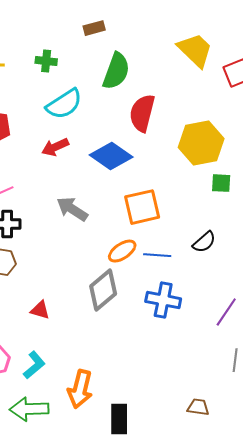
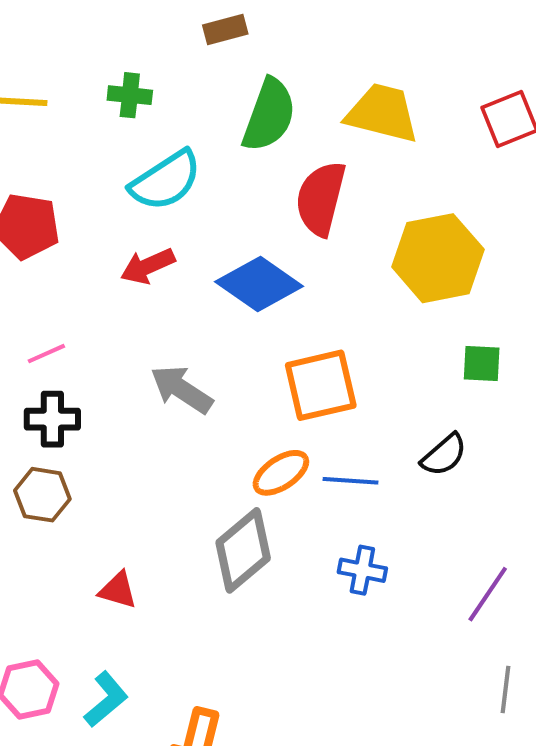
yellow trapezoid: (195, 50) -> (382, 113), moved, turned -30
green square: (221, 183) -> (482, 363), moved
blue cross: (163, 300) -> (362, 570), size x0.7

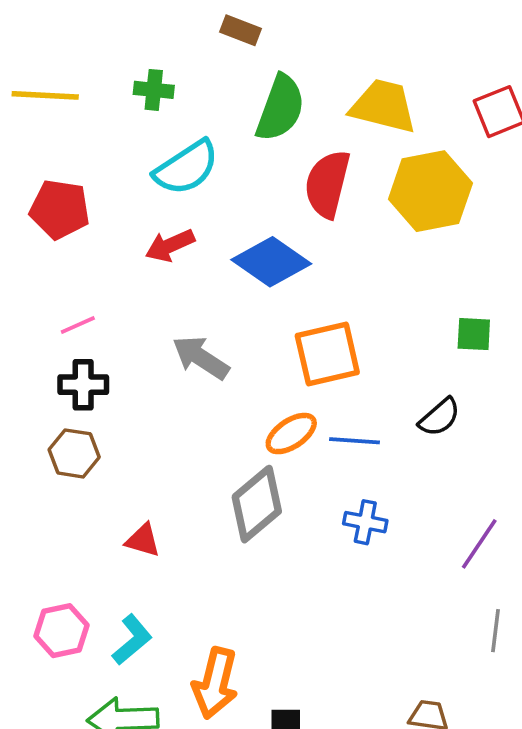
brown rectangle: (225, 30) -> (241, 30), turned 36
yellow hexagon: (438, 258) -> (430, 191), moved

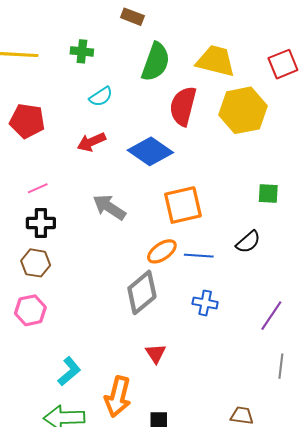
cyan semicircle: (186, 168) -> (101, 97), size x0.6
red triangle: (143, 540) -> (156, 353), moved, turned 40
pink hexagon: (61, 631) -> (30, 310), moved

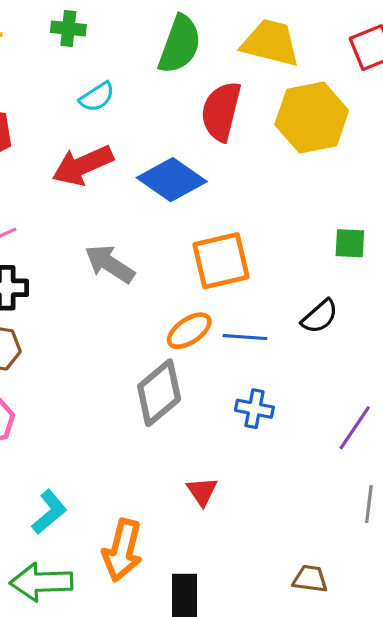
red arrow: (91, 142) -> (83, 165), size x1.4
red triangle: (156, 353) -> (202, 491), moved

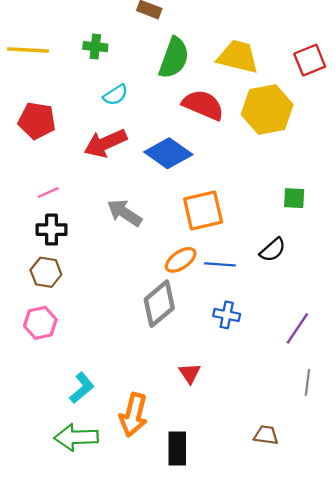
red semicircle: (221, 111) -> (203, 105), turned 99

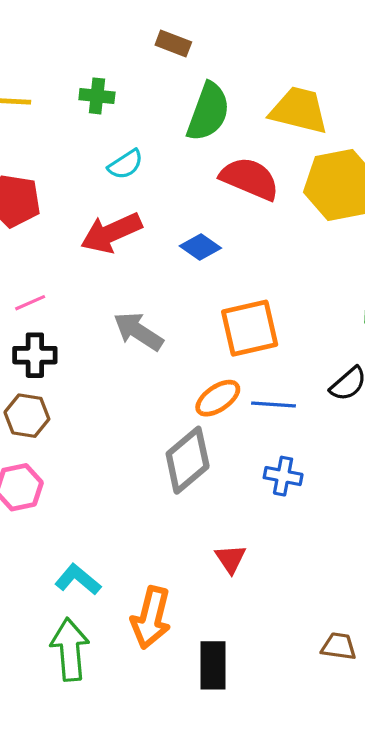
blue diamond: (168, 153) -> (200, 247), size x0.6
cyan L-shape: (82, 388) -> (78, 579), turned -100
green arrow: (76, 437) -> (70, 649), turned 87

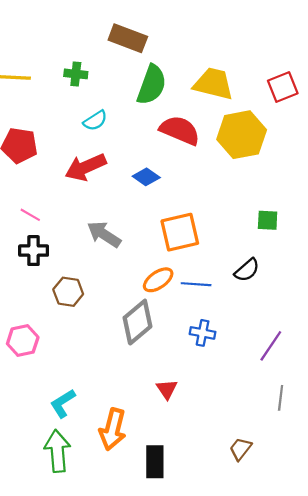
brown rectangle: (173, 43) -> (128, 38), size x1.6
pink line: (30, 303) -> (30, 215), turned 54
brown hexagon: (27, 416) -> (68, 292), moved
cyan L-shape: (78, 579) -> (63, 403), turned -72
brown trapezoid: (339, 646) -> (240, 449), turned -60

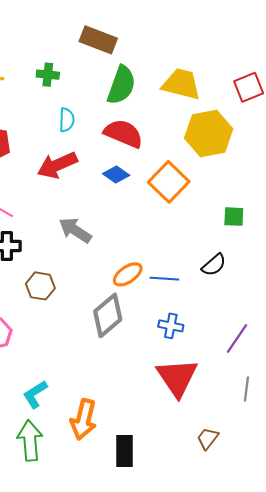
cyan semicircle: (95, 121) -> (67, 120), turned -55
red semicircle: (180, 130) -> (123, 134), moved
orange square: (180, 232) -> (169, 182), moved, turned -33
red triangle: (167, 389) -> (177, 377), moved, size x2.0

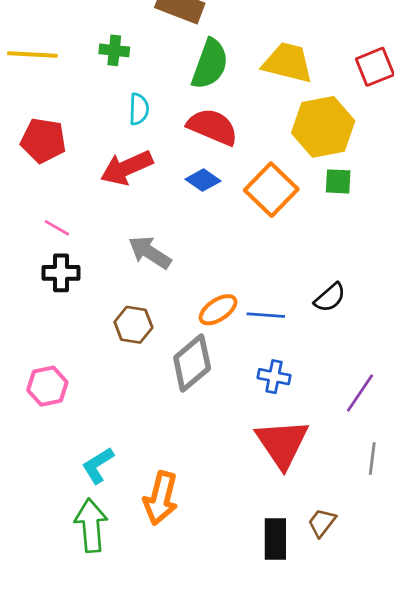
green square: (234, 217) -> (338, 181), moved
brown hexagon: (40, 286) -> (133, 325), moved
black rectangle: (125, 451) -> (275, 539), moved

